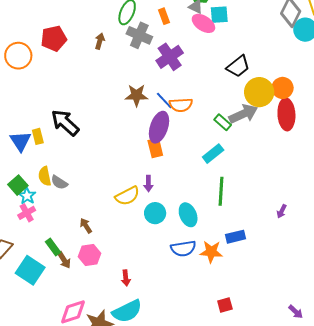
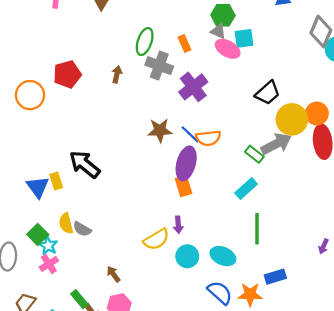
cyan ellipse: (188, 215) -> (223, 256), turned -40
blue semicircle: (183, 249) -> (220, 293), turned -125

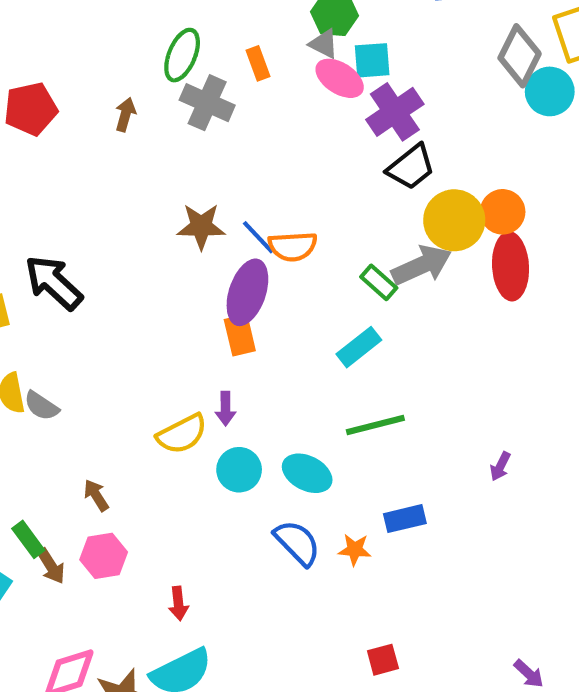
purple cross: (193, 87) -> (395, 112), moved
green line: (257, 229) -> (375, 425), turned 72
orange star: (250, 294) -> (355, 550), size x0.7

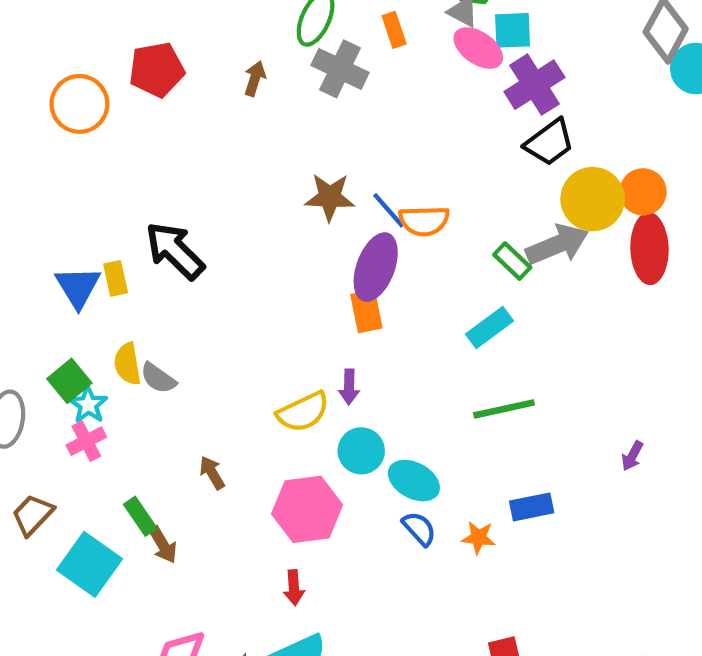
cyan ellipse: (307, 473) -> (414, 481), moved
blue semicircle: (297, 543) -> (419, 529), size x0.7
pink hexagon: (104, 556) -> (307, 509), moved, size x1.4

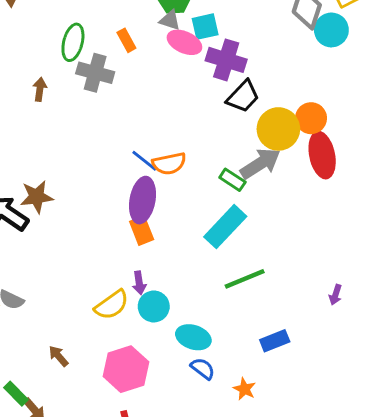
purple cross: (534, 85) -> (226, 60), turned -30
brown star: (330, 197) -> (37, 197), moved
cyan rectangle: (490, 327) -> (225, 227), size x1.4
cyan circle: (361, 451) -> (154, 306), moved
orange star: (479, 538) -> (245, 389), moved, turned 30

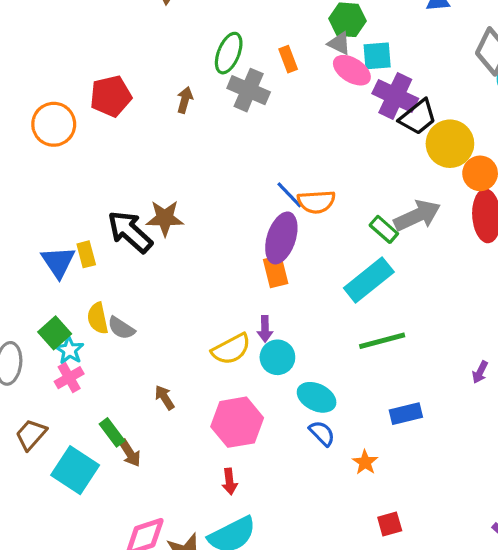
black trapezoid: (243, 97) -> (418, 117), moved
yellow circle: (278, 129) -> (450, 144), moved

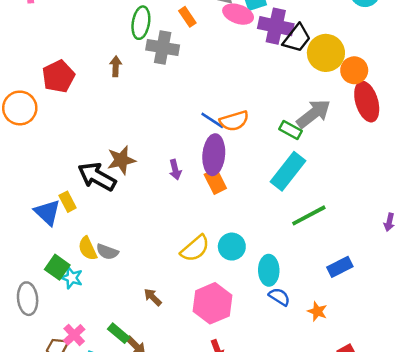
purple arrow: (265, 329) -> (175, 170), moved
pink cross: (69, 378) -> (74, 335), moved
cyan ellipse: (317, 397) -> (269, 270), turned 76

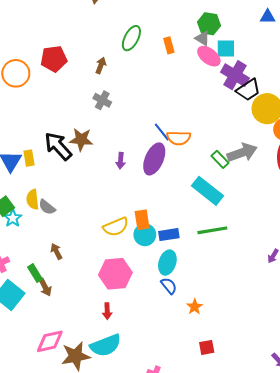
gray cross: (163, 47) -> (102, 100), moved, size x0.7
cyan rectangle: (288, 171) -> (208, 191), turned 72
orange rectangle: (215, 181) -> (142, 220), moved
blue rectangle: (340, 267) -> (169, 235), moved
brown arrow: (153, 297) -> (56, 251), moved

